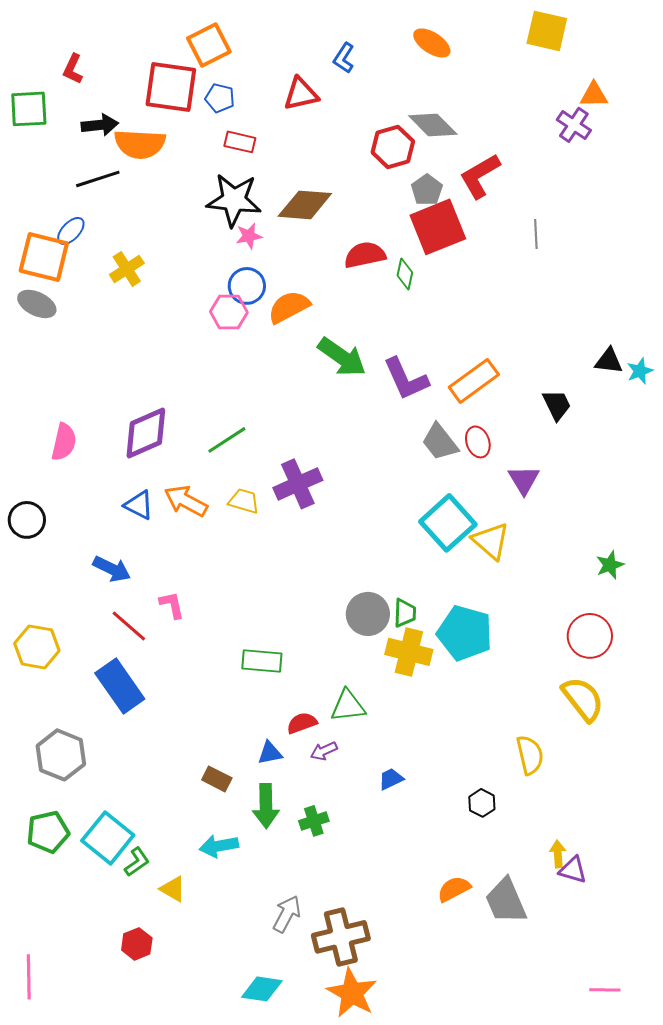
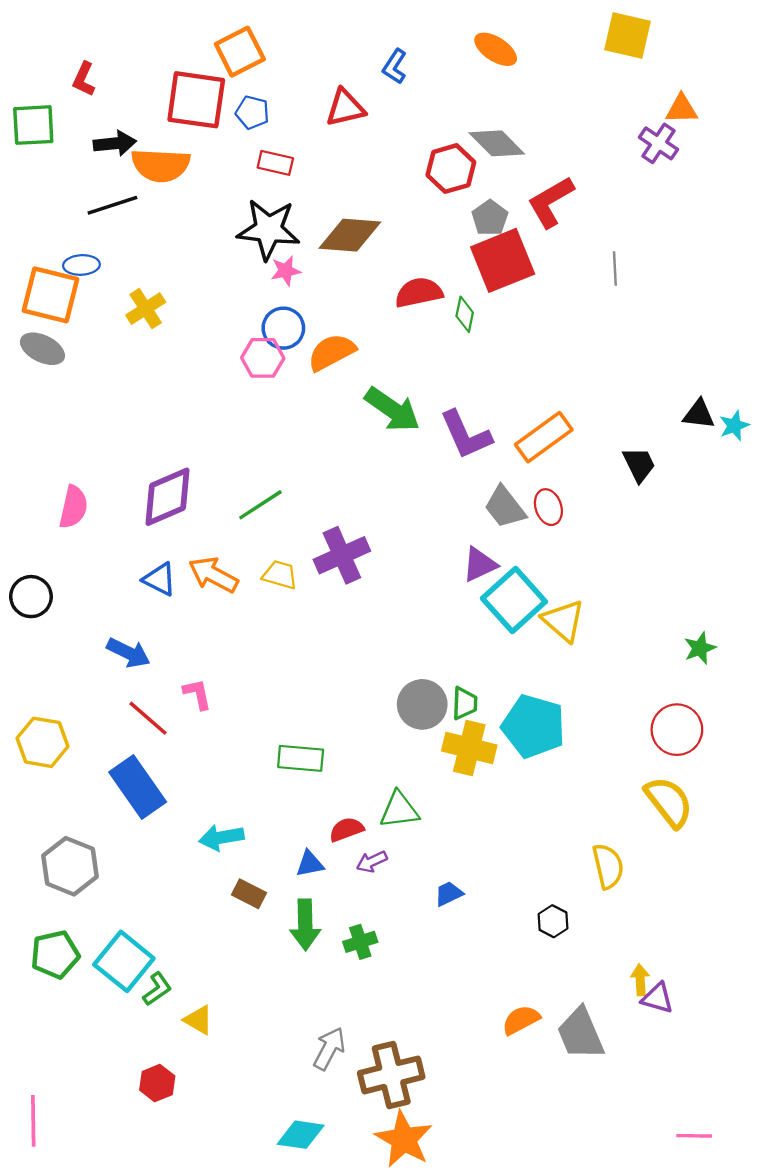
blue ellipse: (71, 231) -> (81, 265), turned 44
purple triangle: (524, 480) -> (480, 564), moved, turned 36
cyan arrow: (219, 846) -> (221, 837), moved

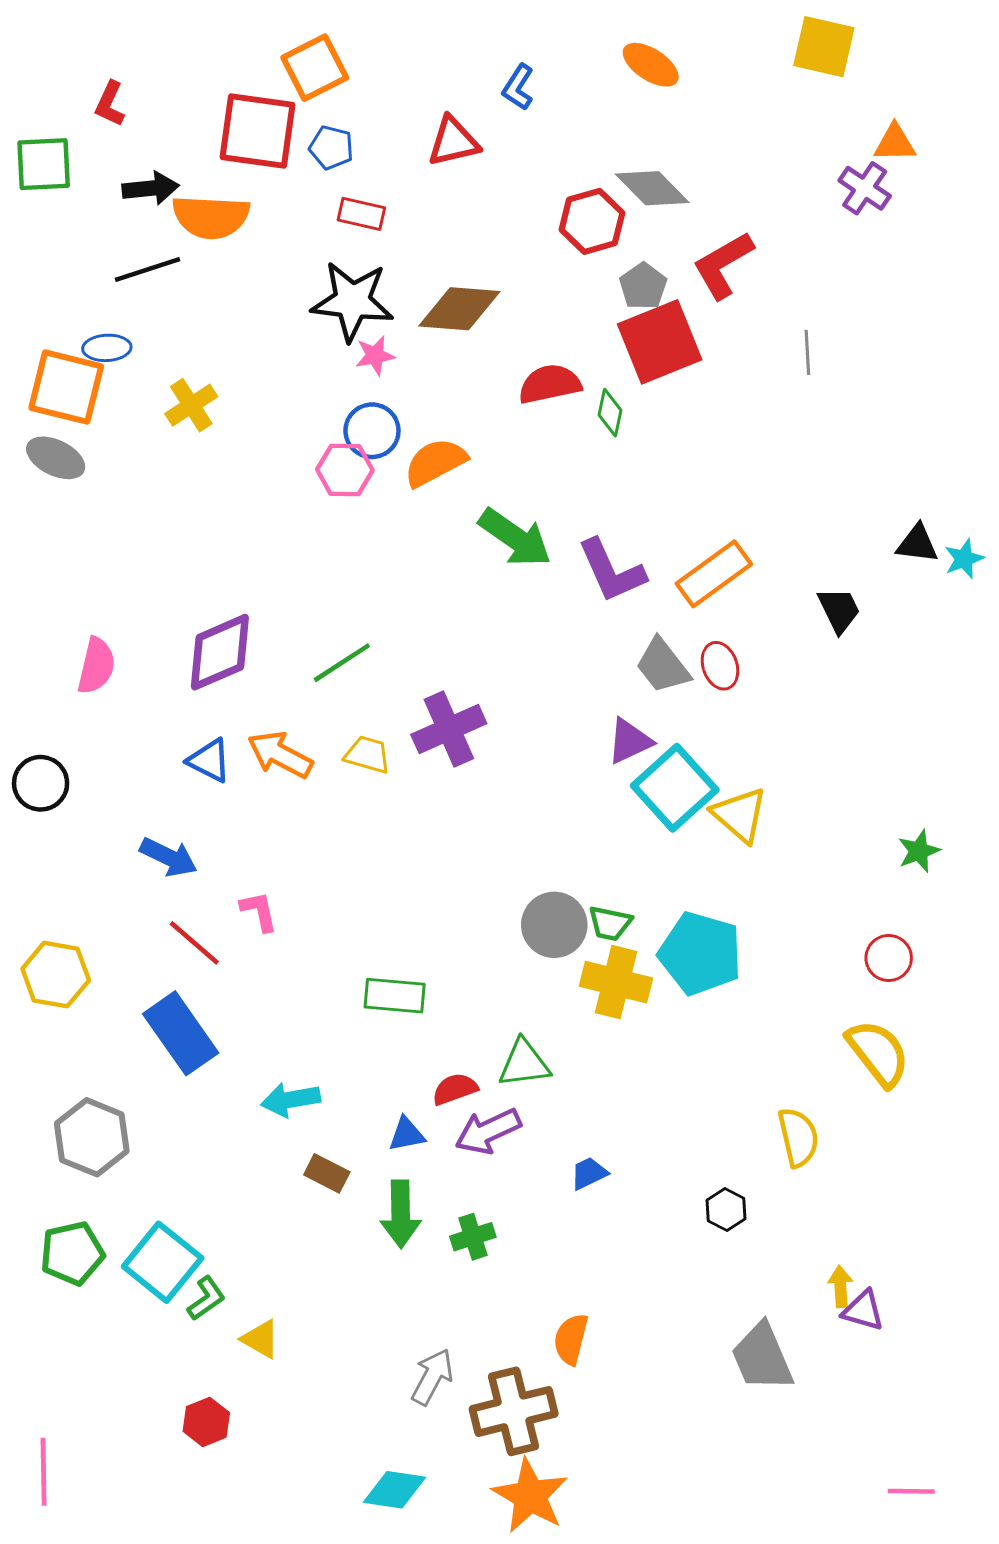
green trapezoid: (465, 703) -> (610, 923), turned 100
red circle: (677, 730) -> (889, 958), size x0.7
purple arrow: (372, 862) -> (488, 1131), size x1.6
orange semicircle: (521, 1020) -> (571, 1339), moved, turned -48

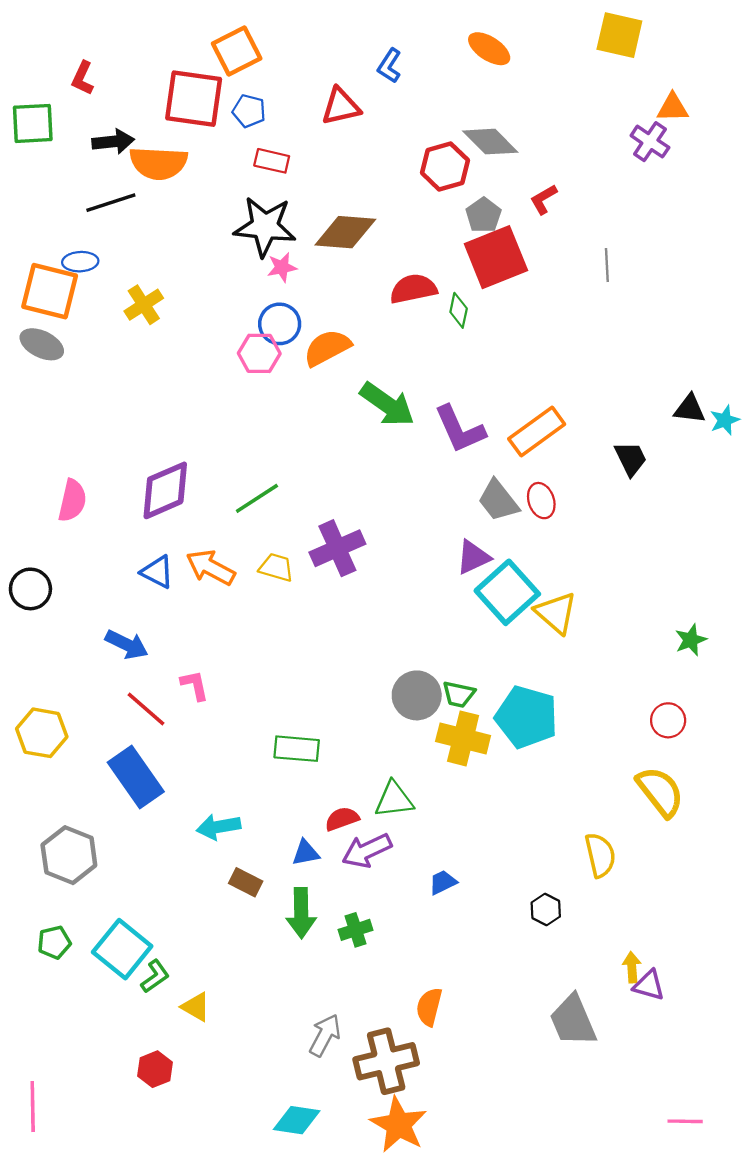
red L-shape: (723, 265) -> (544, 199), size x0.6
green pentagon: (72, 1253) -> (54, 942), size x0.7

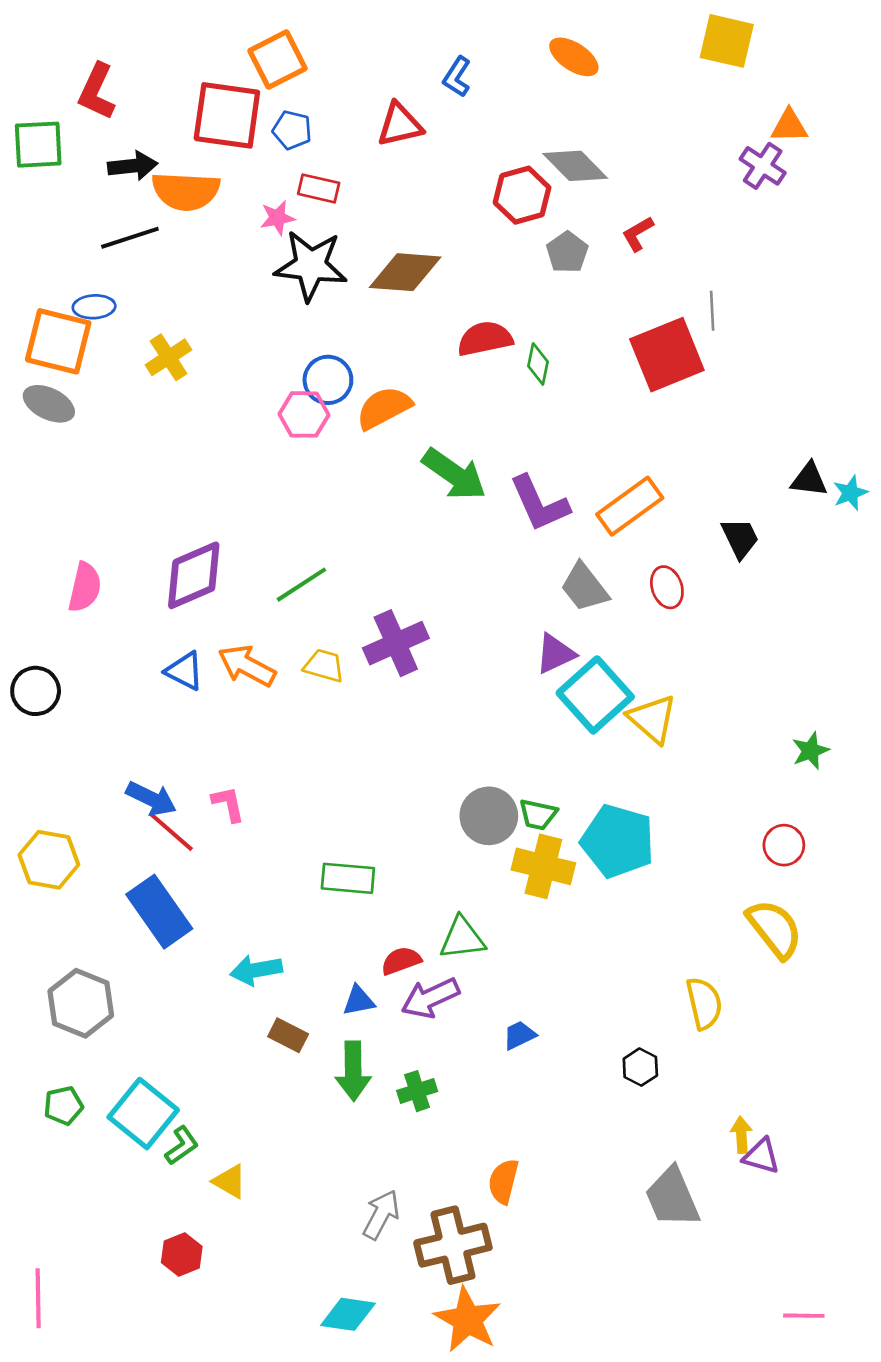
red L-shape: (83, 78) -> (97, 91), size x1.4
red square: (496, 257) -> (667, 355), moved
pink star: (282, 267) -> (277, 218), moved
red ellipse: (541, 501) -> (667, 587), moved
blue arrow: (127, 644) -> (151, 799), moved

